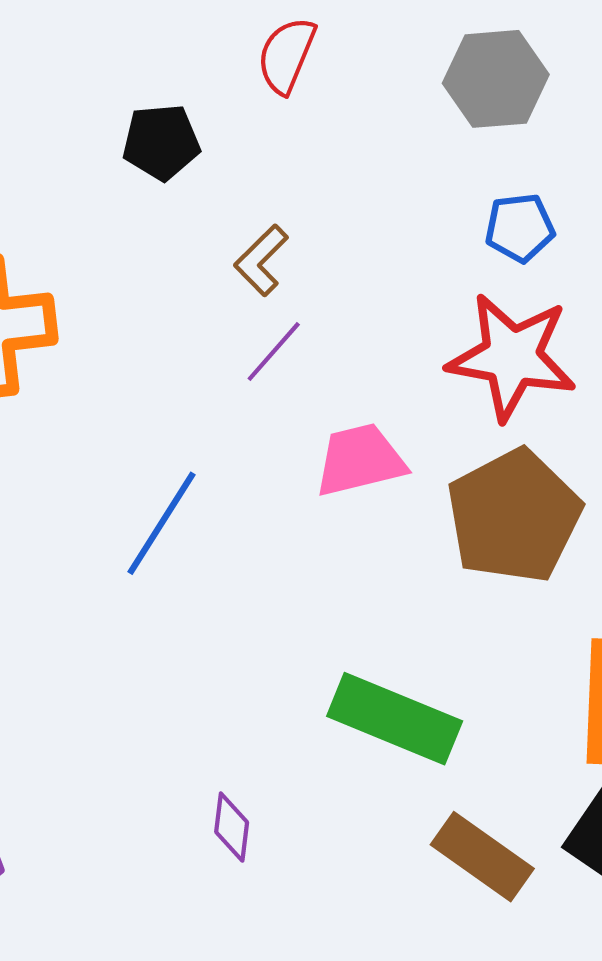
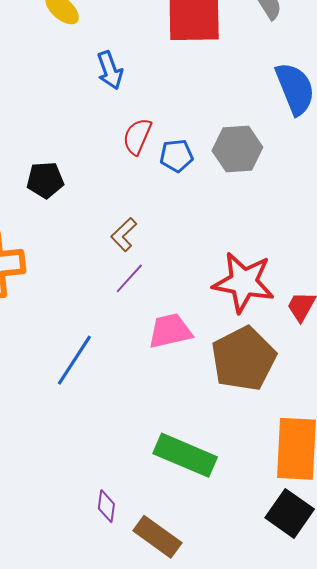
black pentagon: (161, 142) -> (45, 180), moved
blue pentagon: (520, 228) -> (176, 156), moved
brown rectangle: (482, 857) -> (157, 537), moved

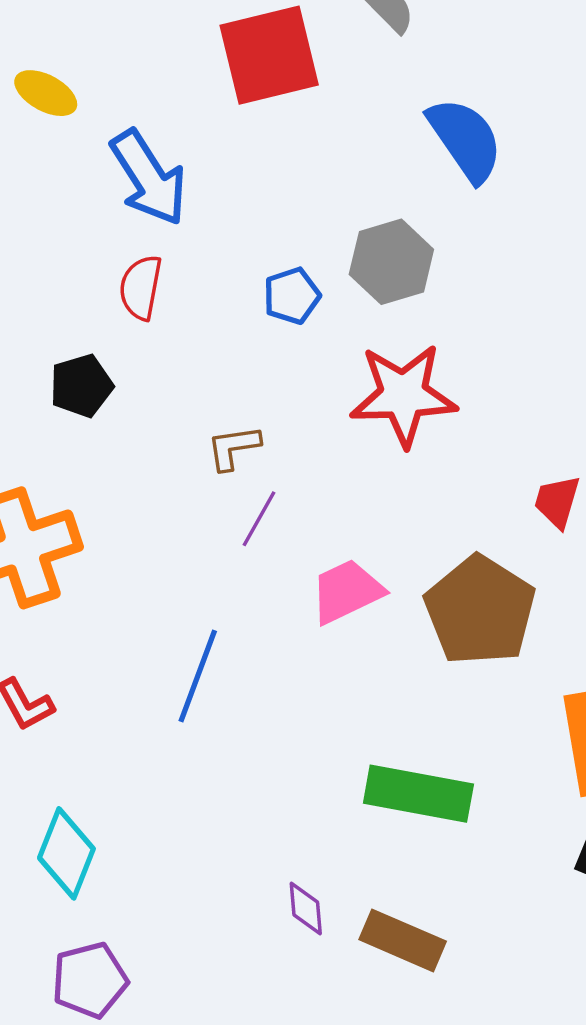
blue arrow: (110, 70) -> (149, 178), size x1.5
red semicircle: (137, 136) -> (141, 287), moved
brown L-shape: (124, 235) -> (233, 448), turned 48
red star: (244, 282) -> (403, 395), moved

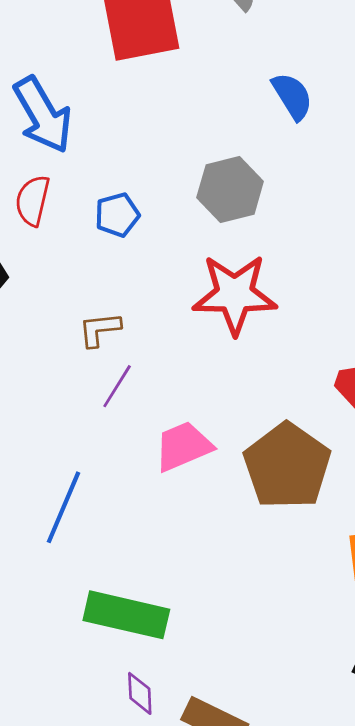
blue semicircle: (465, 139) -> (292, 96), size x0.7
blue pentagon: (292, 296) -> (117, 215), moved
green rectangle: (418, 794) -> (126, 615), moved

